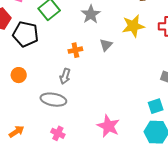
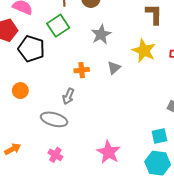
yellow star: (133, 26) -> (144, 51), turned 30

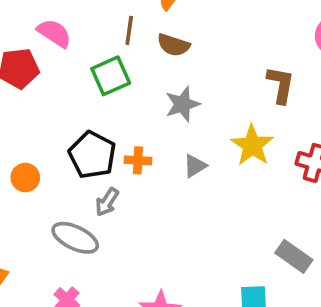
black pentagon: (31, 49) -> (92, 155), moved

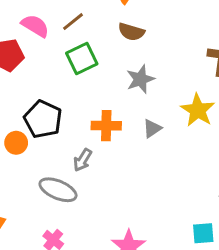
brown line: (129, 30) -> (73, 22), moved, turned 45
black pentagon: (92, 155) -> (43, 119), moved
orange cross: (138, 160) -> (106, 126), size x1.4

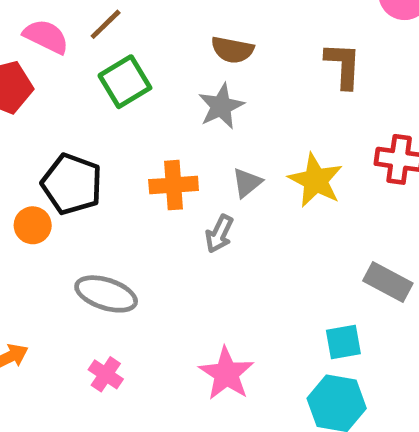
brown semicircle: (131, 32) -> (232, 50), moved
yellow star: (198, 110) -> (316, 180), moved
gray arrow: (83, 160) -> (219, 234), moved

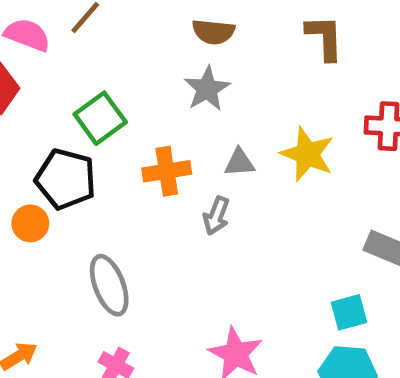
green square: (125, 82) -> (100, 118), moved
gray triangle: (247, 183) -> (239, 163), turned 40
gray ellipse: (106, 294) -> (109, 285), turned 56

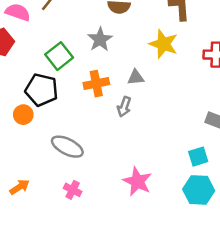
gray star: (207, 89) -> (100, 39), moved
yellow star: (307, 154) -> (163, 44), moved
gray ellipse: (109, 285) -> (67, 147), turned -40

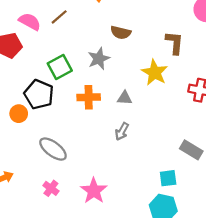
gray arrow: (124, 107) -> (122, 131), moved
pink star: (137, 181) -> (94, 191), moved

